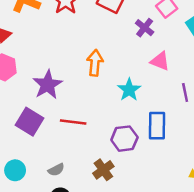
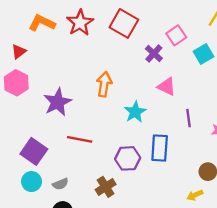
purple square: (29, 122) -> (34, 151), moved
cyan circle: (15, 170) -> (31, 182), moved

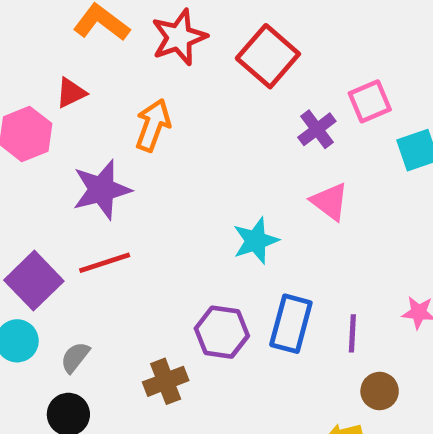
red triangle: (19, 52) -> (71, 93), moved
orange arrow: (104, 84) -> (153, 125), moved
purple line: (189, 118) -> (352, 333), moved
red line: (80, 139) -> (105, 263), moved, turned -40
gray semicircle: (60, 184) -> (75, 357), turned 140

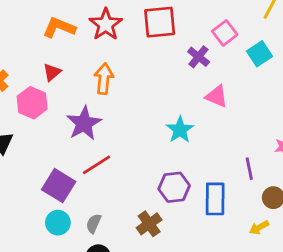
red square: (268, 56) -> (160, 22), turned -32
blue rectangle: (291, 324) -> (215, 199), moved

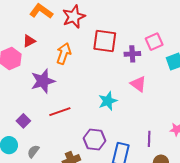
red square: (160, 22) -> (105, 41), moved
purple cross: (199, 57) -> (132, 54), turned 35
red line: (96, 165) -> (60, 112), moved
purple square: (59, 186) -> (23, 121), moved, size x0.6

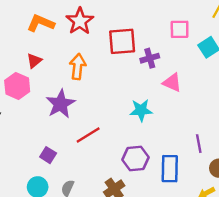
pink square: (154, 42) -> (180, 29), turned 36
purple cross: (132, 54) -> (150, 58), moved
cyan star: (108, 101) -> (141, 110), turned 30

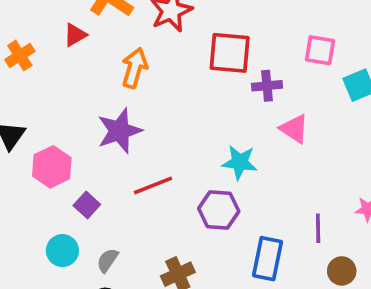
red triangle: (34, 61) -> (75, 35), moved
orange arrow: (78, 67) -> (134, 68), moved
pink hexagon: (17, 86) -> (52, 167), moved
purple hexagon: (135, 158) -> (219, 210), moved

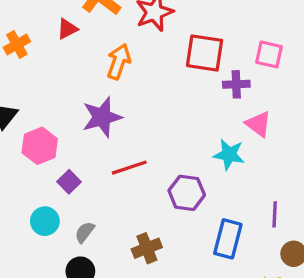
pink square: (320, 50) -> (269, 54), moved
cyan star: (240, 162) -> (229, 154), moved

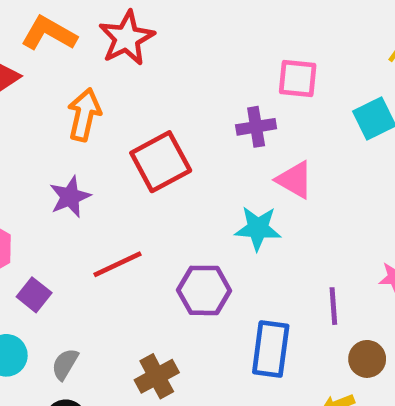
red square: (205, 53) -> (161, 162), moved, turned -30
purple star: (102, 117) -> (70, 197), size x0.7

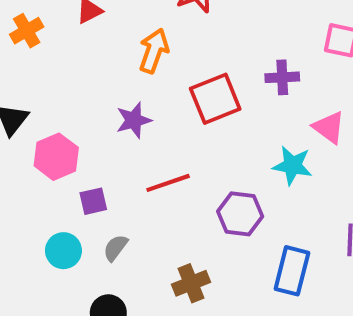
purple cross: (256, 127) -> (282, 77), moved
purple square: (34, 295) -> (93, 201), turned 32
gray semicircle: (65, 364) -> (116, 248), moved

